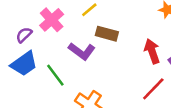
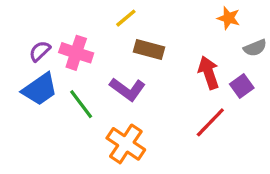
pink cross: (52, 20) -> (76, 53), moved, turned -30
purple L-shape: (82, 51) -> (128, 89), moved

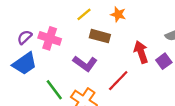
orange star: (229, 18) -> (118, 14), moved
green line: (81, 104) -> (54, 90), moved
red line: (210, 122) -> (118, 81), moved

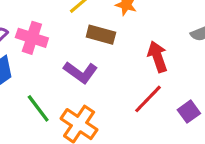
purple square: (164, 61) -> (189, 112), moved
red line: (118, 81) -> (148, 99), moved

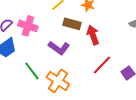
red arrow: (157, 57) -> (93, 35), moved

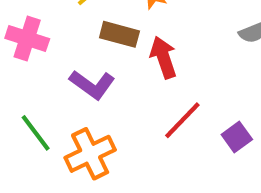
orange cross: (58, 81) -> (90, 154), turned 30

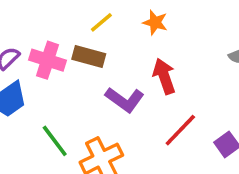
brown rectangle: (119, 34) -> (89, 57), moved
purple L-shape: (92, 85) -> (125, 100), moved

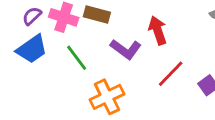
green line: (55, 141) -> (77, 58), moved

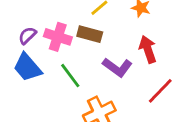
blue trapezoid: (32, 49) -> (27, 67), turned 84

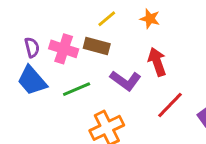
purple semicircle: (27, 35) -> (32, 47), turned 120
green line: (70, 76) -> (77, 89), turned -76

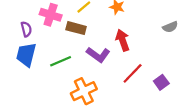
pink cross: (64, 49) -> (51, 15), moved
blue trapezoid: (32, 80) -> (26, 55), turned 55

